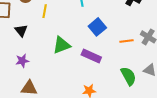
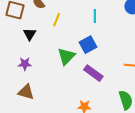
blue square: (97, 27) -> (88, 45), moved
green triangle: (61, 45) -> (66, 56), turned -36

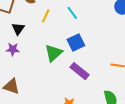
cyan line: (95, 16) -> (72, 13), moved, turned -40
purple star: (25, 64) -> (13, 49), moved

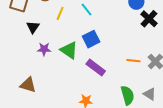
purple star: (13, 49) -> (44, 49), moved
green triangle: (54, 53) -> (69, 50), turned -42

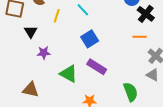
green triangle: (69, 50) -> (69, 74), moved
orange line: (133, 61) -> (140, 37), moved
gray triangle: (150, 94) -> (153, 75), moved

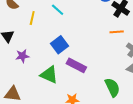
blue square: (90, 39) -> (60, 45), moved

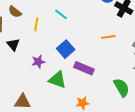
orange line: (117, 32) -> (108, 37), moved
purple star: (22, 56) -> (38, 62), moved

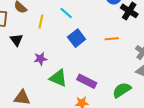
blue square: (66, 49) -> (77, 38), moved
purple rectangle: (84, 68) -> (87, 81), moved
green semicircle: (122, 88) -> (122, 90), turned -96

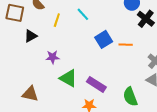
blue square: (77, 38) -> (104, 39), moved
black triangle: (16, 40) -> (31, 36), turned 32
green semicircle: (122, 90) -> (130, 97), turned -84

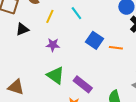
blue square: (104, 39) -> (95, 40), turned -30
purple star: (53, 57) -> (53, 45), moved

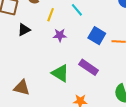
purple star: (53, 45) -> (60, 35), moved
purple rectangle: (83, 84) -> (89, 67), moved

